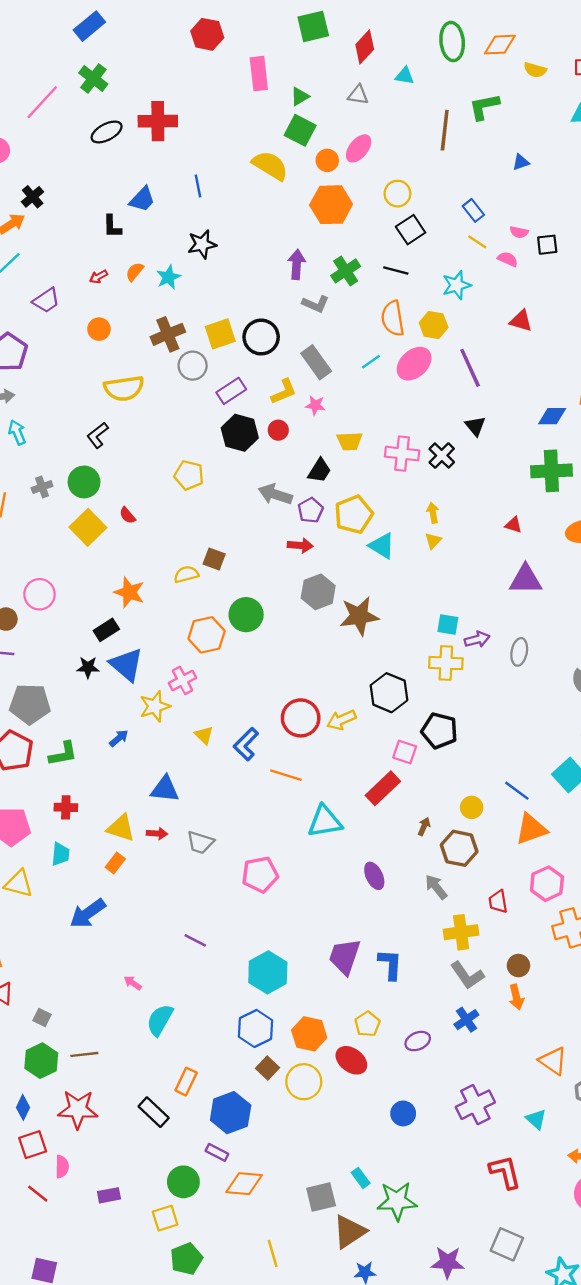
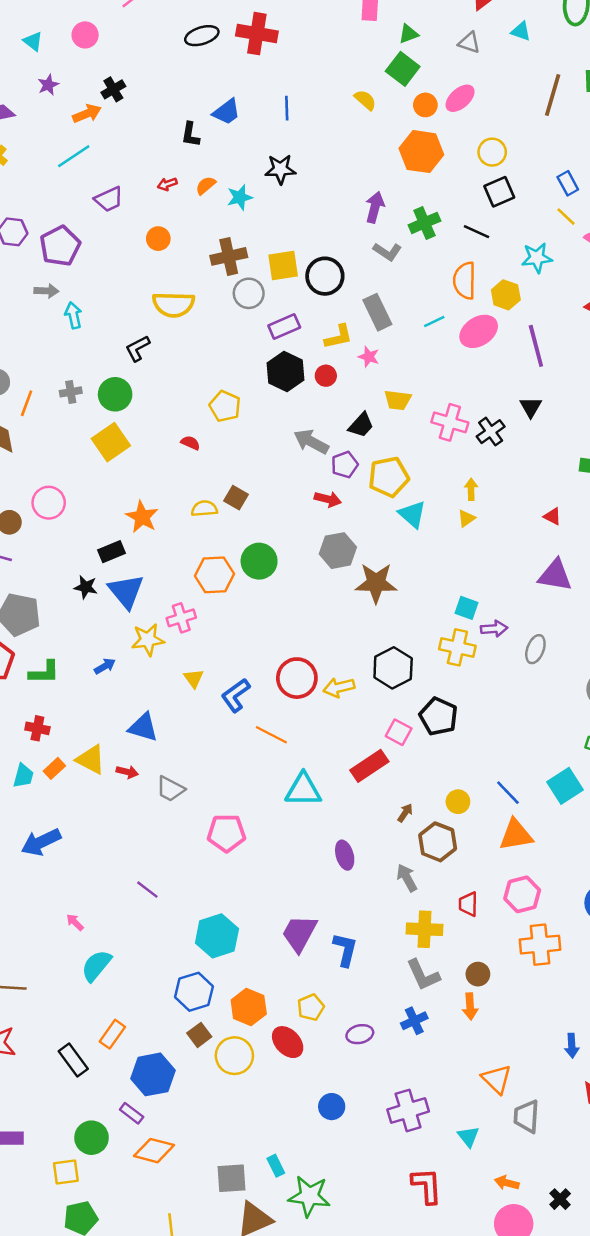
yellow semicircle: (270, 166) -> (365, 100), size x0.6
cyan arrow: (17, 432) -> (73, 315), moved
red semicircle: (127, 515) -> (190, 443), moved, turned 144
orange rectangle: (115, 863) -> (54, 768), moved

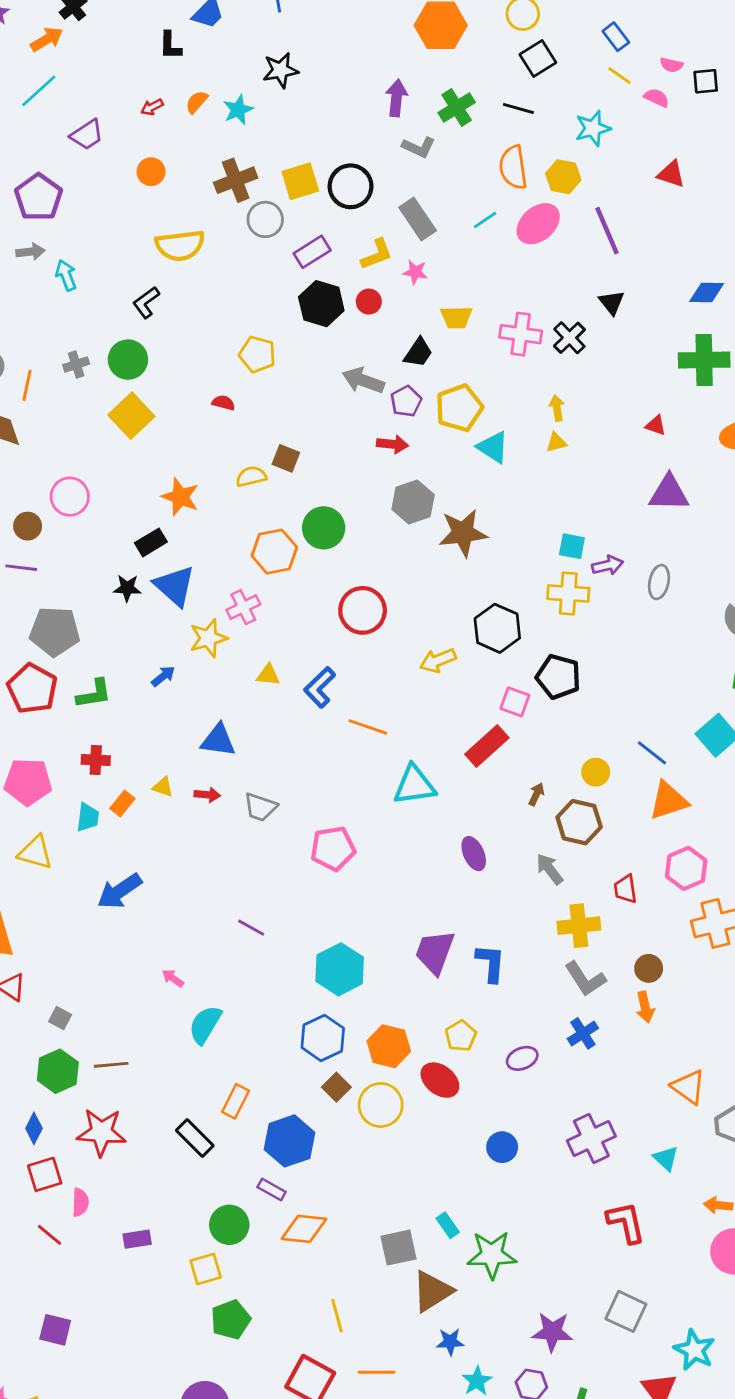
yellow triangle: (466, 518) -> (556, 442), turned 30
yellow triangle: (194, 678) -> (268, 675), turned -40
red circle: (297, 678) -> (363, 610), moved
yellow triangle: (91, 760) -> (163, 787), size x0.6

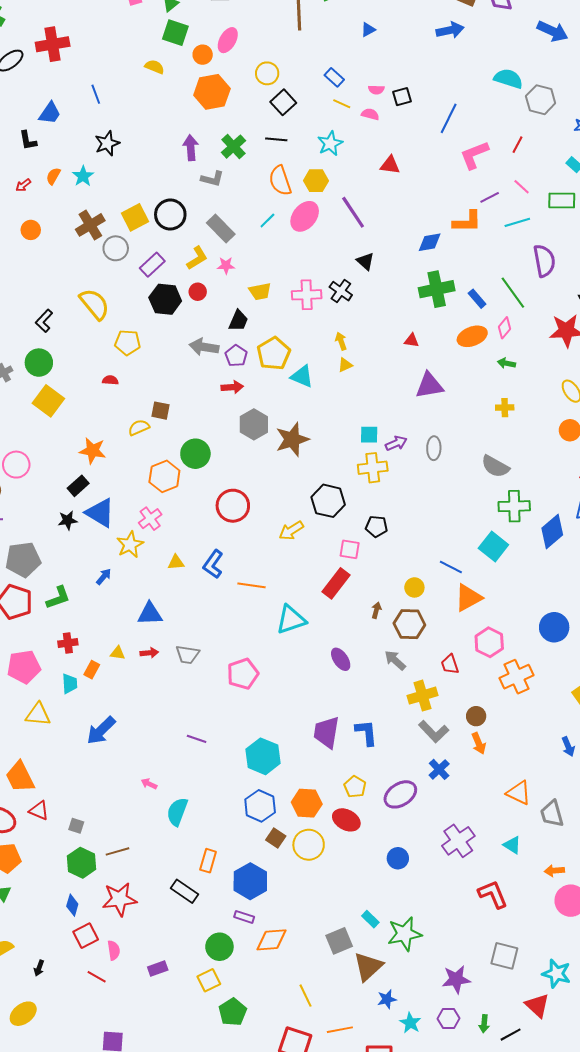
yellow semicircle: (180, 245) -> (94, 304), moved, turned -112
black pentagon: (558, 677) -> (376, 526), size x0.7
purple ellipse: (522, 1058) -> (400, 794), size x1.5

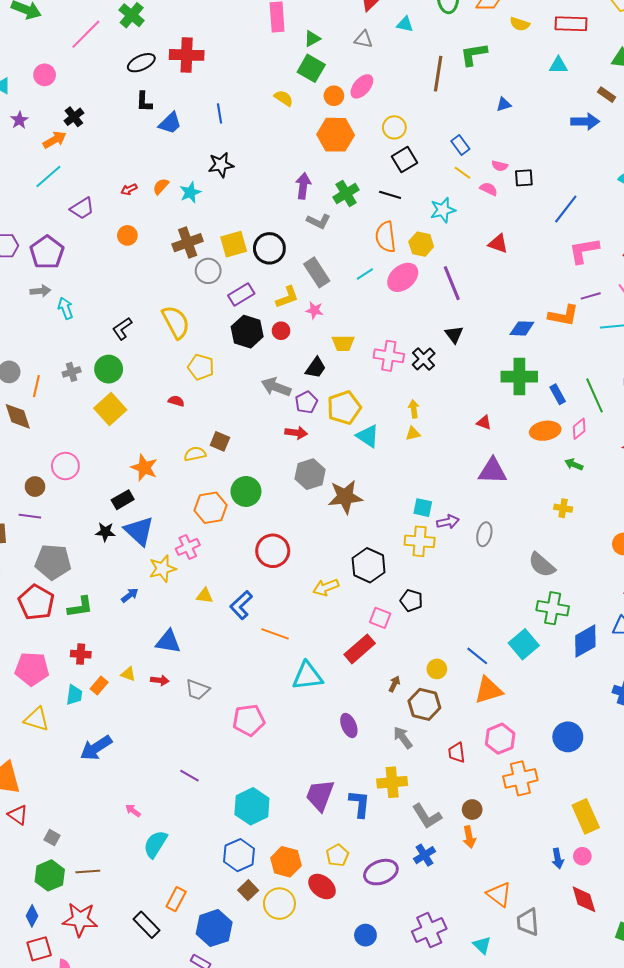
black L-shape: (28, 140) -> (144, 102), moved
yellow cross: (422, 696) -> (392, 782), moved

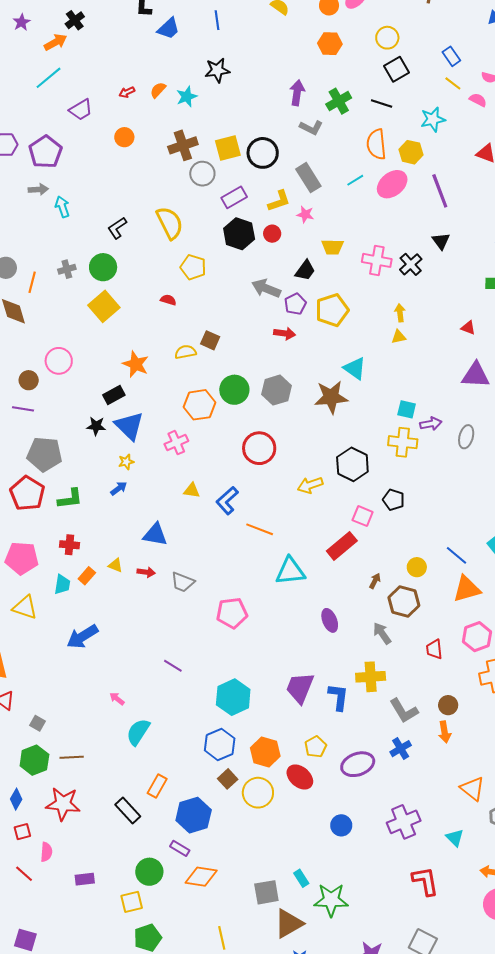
orange hexagon: (336, 135) -> (330, 44), size x0.7
cyan triangle: (368, 436) -> (355, 368), moved
gray hexagon: (310, 474) -> (276, 390), moved
yellow star: (162, 569) -> (126, 462), moved, size x0.6
red square: (39, 949) -> (22, 832), size x0.7

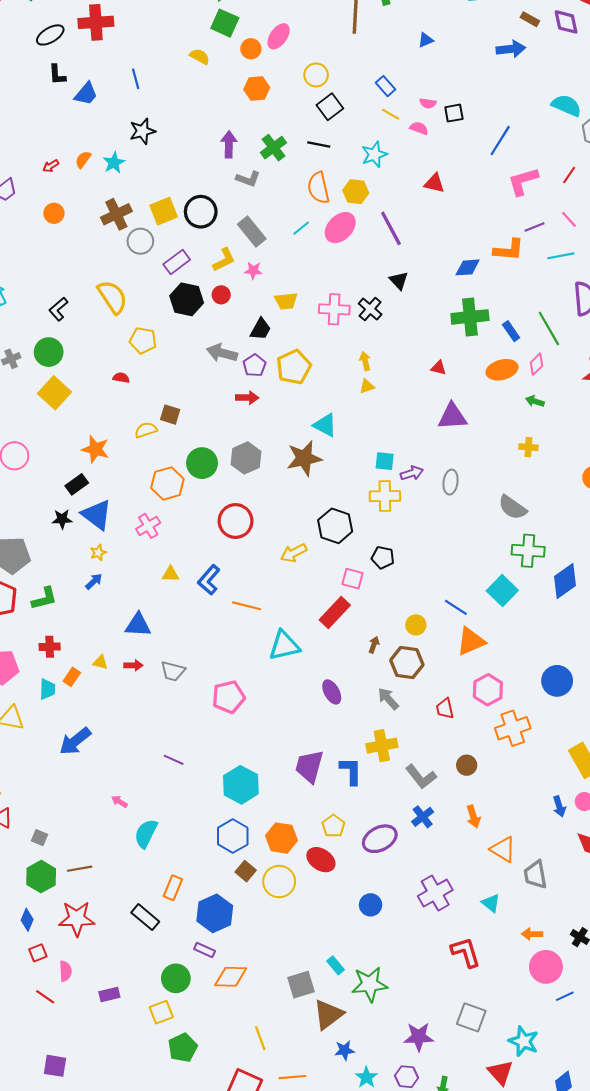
orange arrow: (445, 732) -> (473, 816), moved

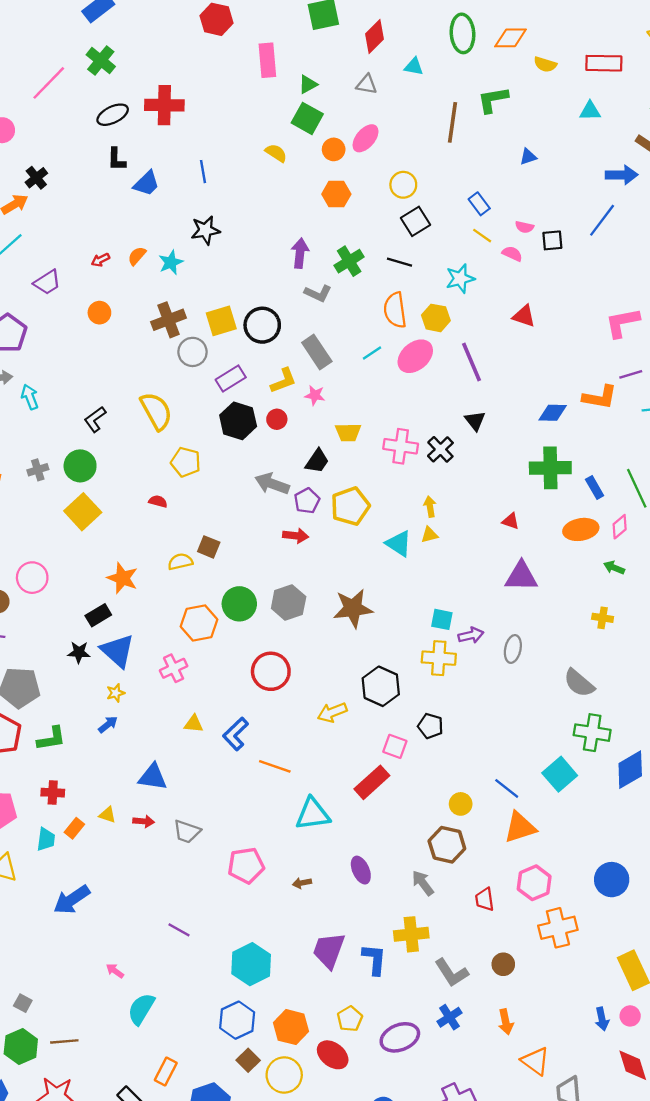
blue line: (500, 141) -> (602, 220), moved
cyan triangle: (325, 425) -> (399, 544), moved
brown arrow: (374, 645) -> (302, 883), moved, turned -126

